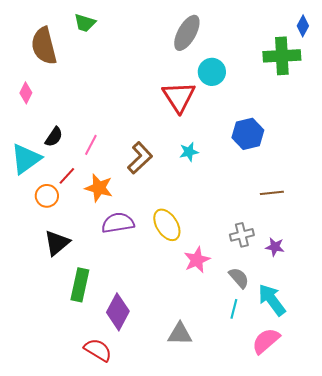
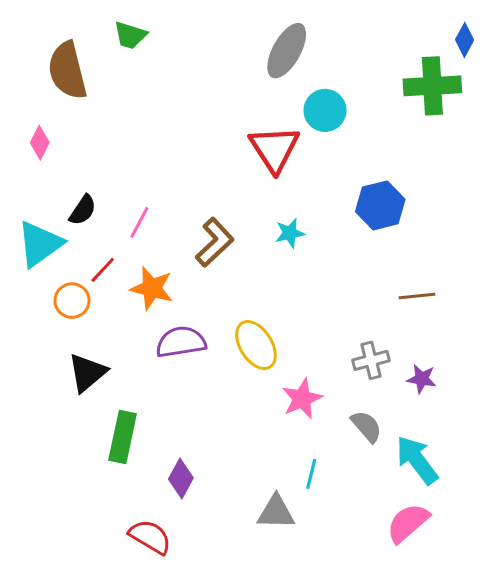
cyan line: (234, 309) -> (311, 474), moved
purple diamond: (118, 312) -> (181, 478), size x0.7

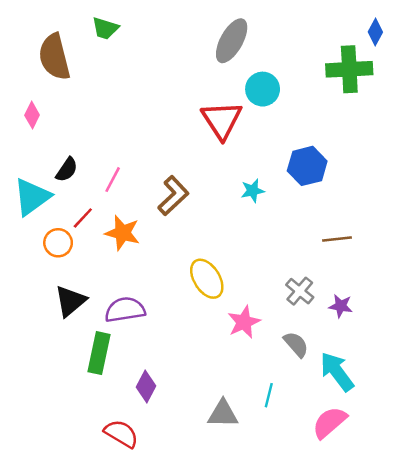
cyan star: (290, 233) -> (253, 191), moved
purple semicircle: (181, 342) -> (125, 310), moved
gray cross: (371, 360) -> (300, 291), turned -36
cyan line: (311, 474) -> (269, 395), moved

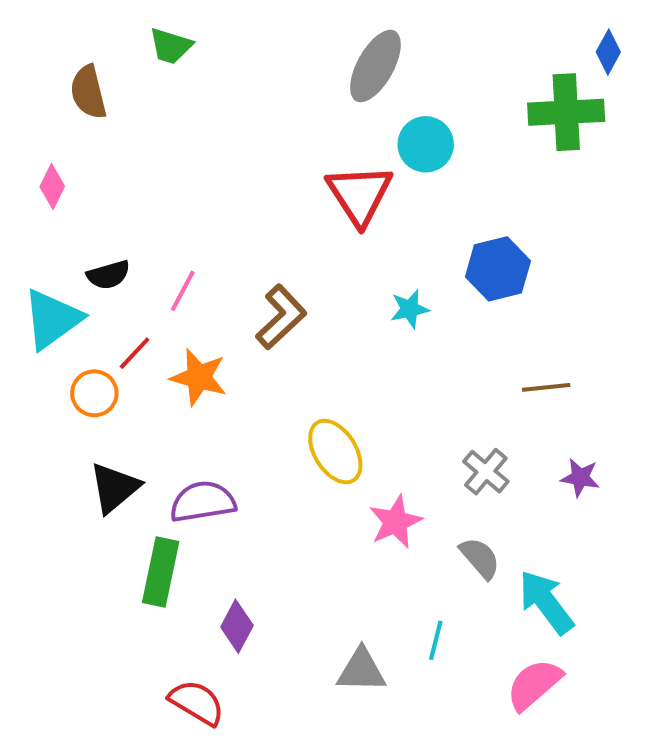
brown semicircle: (54, 57) -> (88, 92), size x0.7
black semicircle: (67, 170) -> (108, 275), turned 40
purple star: (341, 306) -> (580, 478), moved

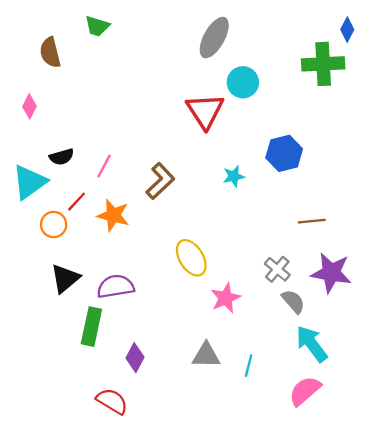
purple star: (580, 478) -> (331, 273), size x1.8
gray semicircle: (480, 558) -> (293, 301), moved
gray triangle: (361, 670) -> (206, 355), moved

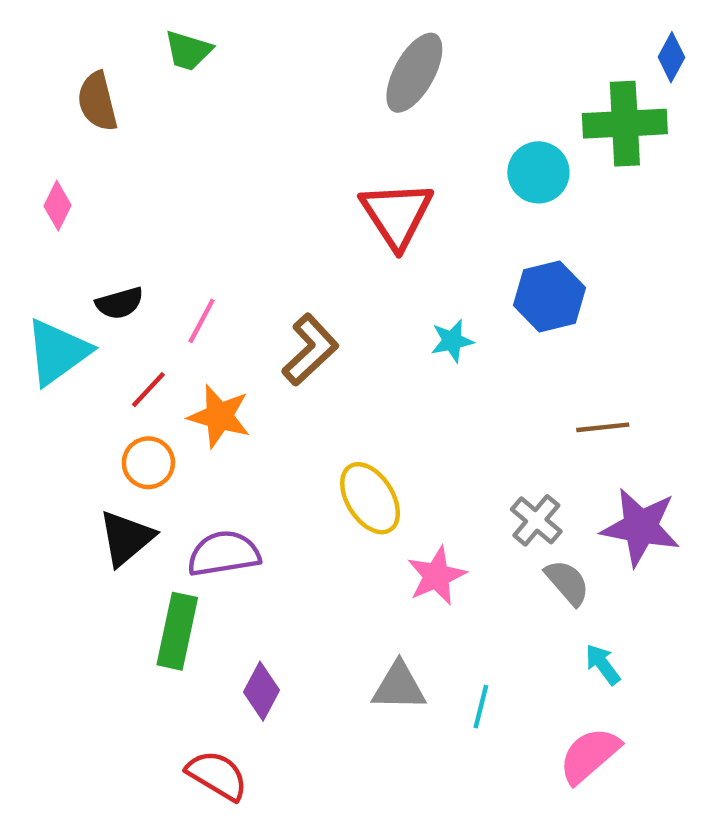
cyan circle: (243, 82) -> (538, 172), moved
orange circle: (54, 225) -> (148, 463), moved
cyan arrow: (312, 344) -> (603, 664), size x0.6

